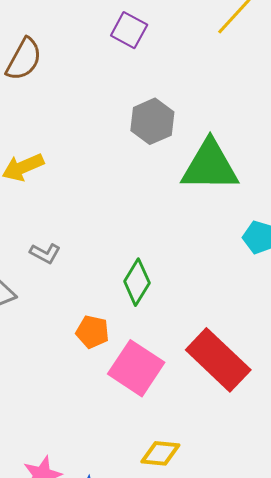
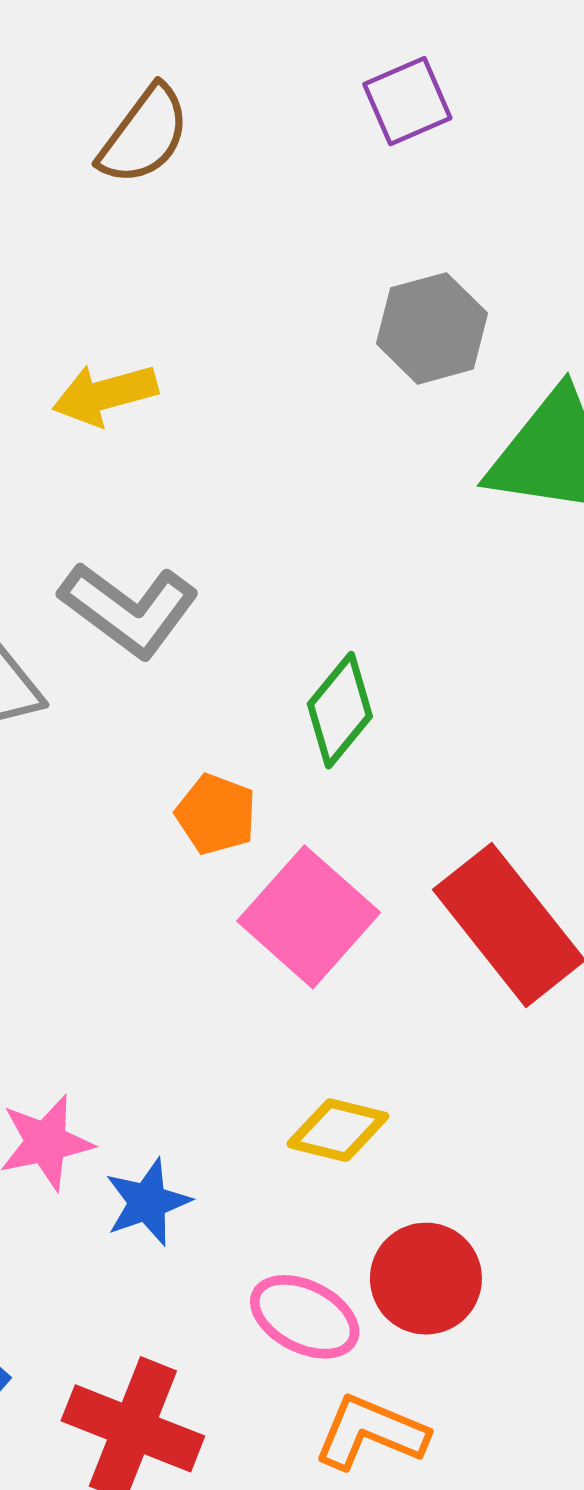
purple square: (129, 30) -> (407, 101), turned 30
gray L-shape: (45, 253) -> (129, 609), size x1.8

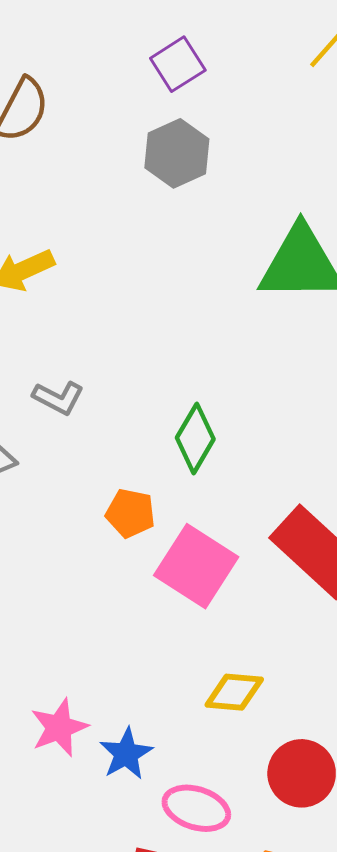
gray hexagon: (432, 328) -> (177, 153), moved
gray L-shape: (129, 609) -> (58, 398), size x0.6
pink ellipse: (305, 1317) -> (196, 808), moved

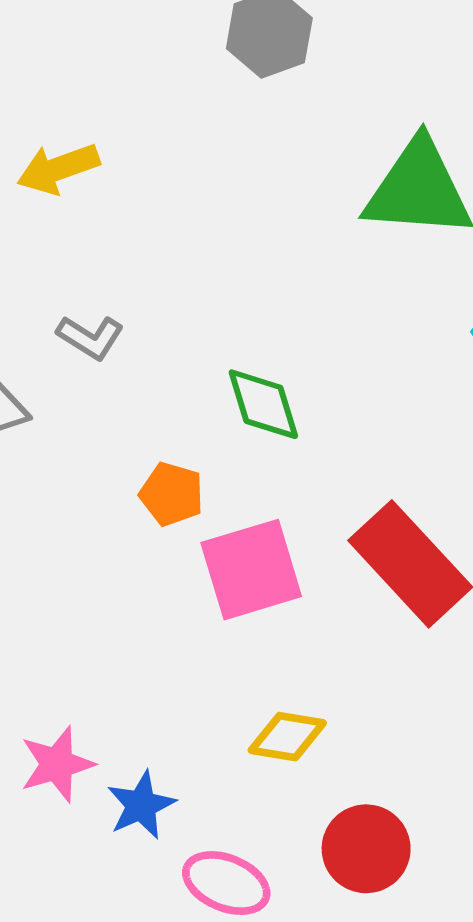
green diamond: (195, 438) -> (263, 404), turned -52
pink square: (196, 566) -> (251, 570), turned 36

